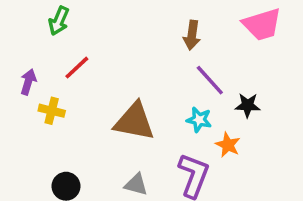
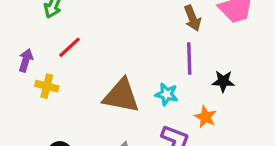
brown arrow: (192, 35) -> (193, 18), moved, turned -30
purple line: (210, 80) -> (189, 59), turned 40
cyan star: (199, 120) -> (167, 94), moved

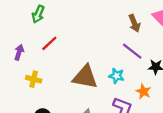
purple line: (189, 59) -> (132, 51), turned -50
yellow cross: (47, 86) -> (34, 79), moved

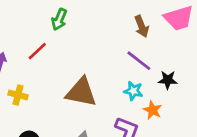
green arrow: (38, 14) -> (59, 19), moved
cyan star: (117, 76) -> (133, 91), moved

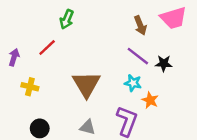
black star: (168, 80) -> (164, 63), moved
brown triangle: (81, 92) -> (86, 84), turned 48

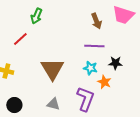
pink trapezoid: (173, 18) -> (123, 15), turned 35
purple line: (138, 56) -> (94, 46), turned -36
black star: (164, 63) -> (115, 63), moved

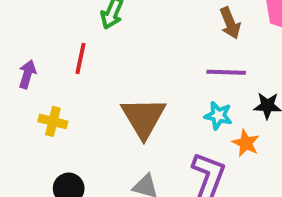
red line: (20, 39) -> (80, 58), turned -35

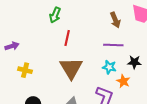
red line: (80, 58) -> (67, 38), moved
purple arrow: (27, 74) -> (12, 46), turned 56

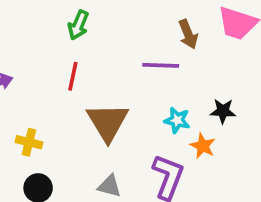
red line: (67, 38) -> (73, 76), moved
purple line: (113, 45) -> (161, 65), moved
yellow cross: (25, 70) -> (29, 142), moved

